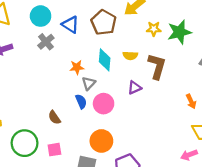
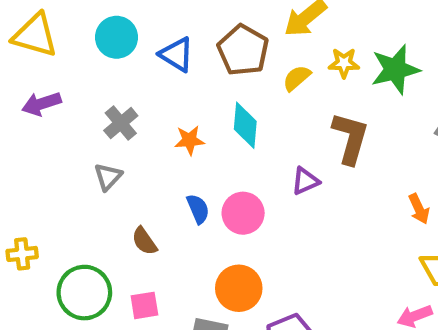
gray cross: (46, 42) -> (121, 123), moved
yellow semicircle: (130, 56) -> (297, 78), moved, turned 136
gray triangle: (89, 83) -> (108, 177), moved

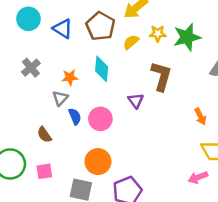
gray triangle: (108, 177) -> (60, 98), moved
purple triangle: (305, 181) -> (136, 101), turned -42

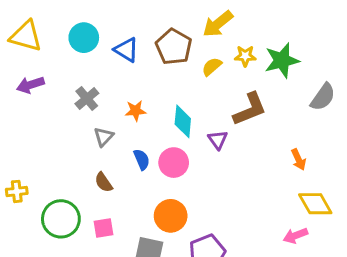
cyan diamond: (102, 69) -> (183, 121), moved
brown L-shape: (161, 76) -> (250, 109), turned 52
gray triangle: (60, 98) -> (104, 137), moved

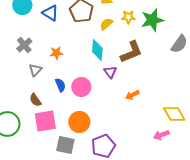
cyan diamond: (183, 121) -> (97, 50), moved
orange arrow: (299, 159) -> (132, 95), moved, turned 88
pink square: (104, 228) -> (45, 121), moved, size x1.6

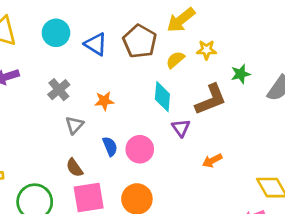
green star: (152, 20) -> (241, 74), moved, size x0.6

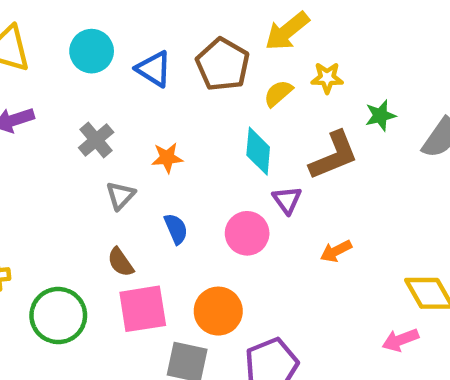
pink circle: (140, 149) -> (247, 233), moved

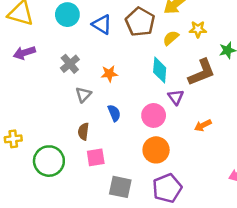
brown semicircle: (120, 262) -> (83, 131), turned 42
pink square: (143, 309) -> (96, 157), size x0.7
orange circle: (218, 311) -> (156, 150), moved

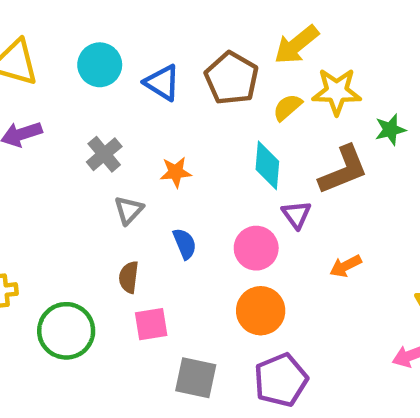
yellow star: (198, 29) -> (337, 92), size x1.5

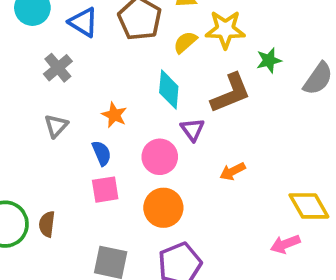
gray cross: (104, 154) -> (58, 68), moved
orange star: (176, 172) -> (114, 115), moved, turned 30
brown semicircle: (129, 277) -> (47, 224), moved
pink square: (151, 324) -> (105, 190), moved

